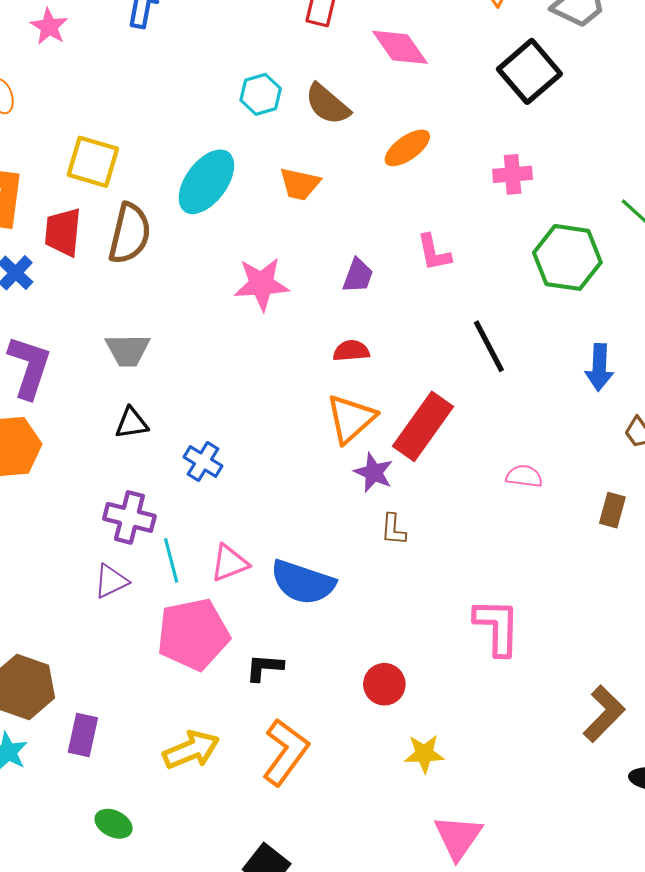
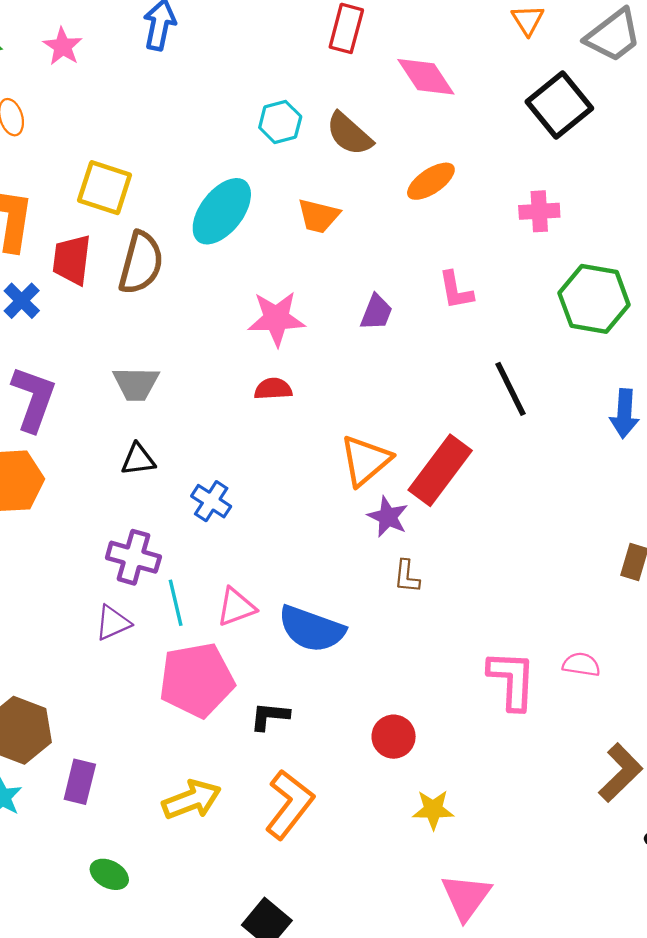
red semicircle: (351, 351) -> (273, 389), moved
pink semicircle: (524, 476) -> (581, 665), moved

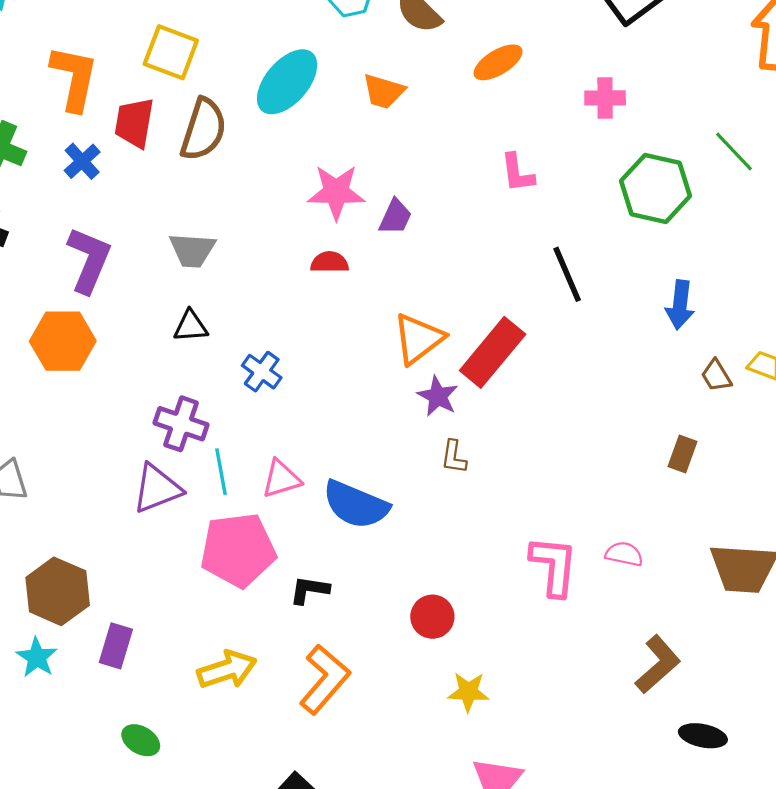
purple trapezoid: (376, 312) -> (395, 217), moved
purple triangle: (113, 623) -> (157, 488), size x1.4

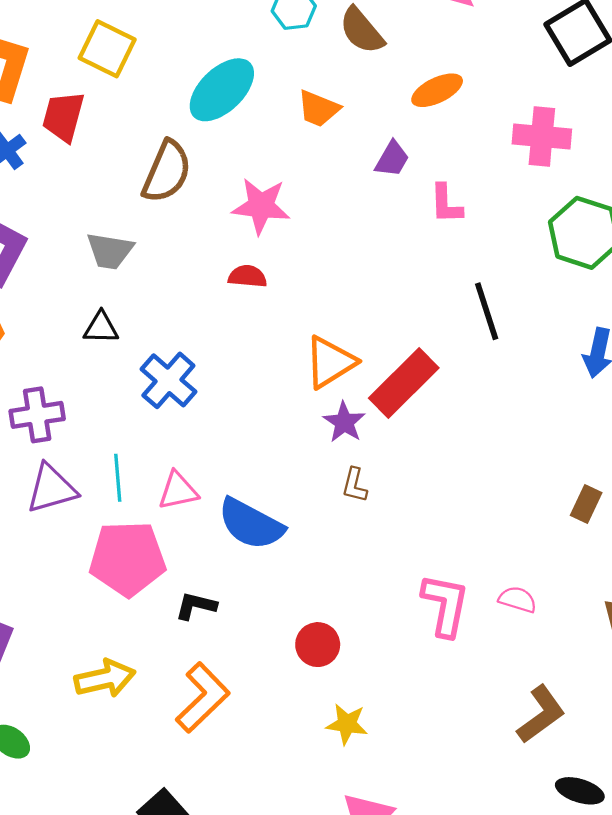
pink cross: (605, 98) -> (542, 137), size x1.4
brown semicircle: (203, 129) -> (167, 172), moved
purple trapezoid: (395, 217) -> (392, 159), moved
blue cross: (262, 372) -> (168, 380), size x1.4
purple cross: (181, 424) -> (37, 415), moved, turned -33

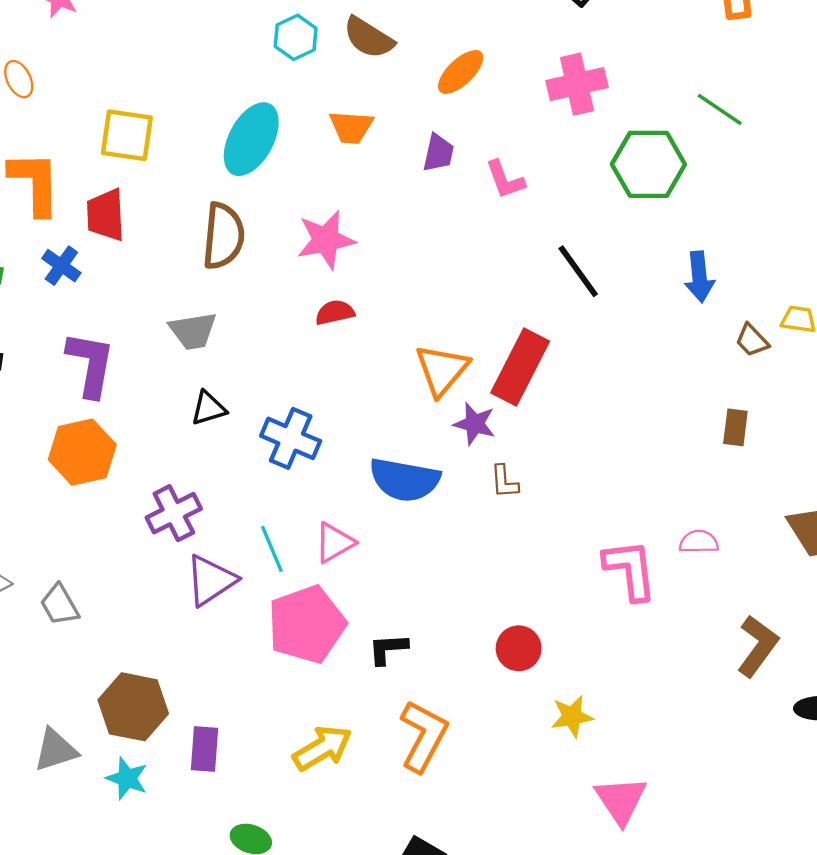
blue semicircle: (251, 524) -> (405, 480), moved

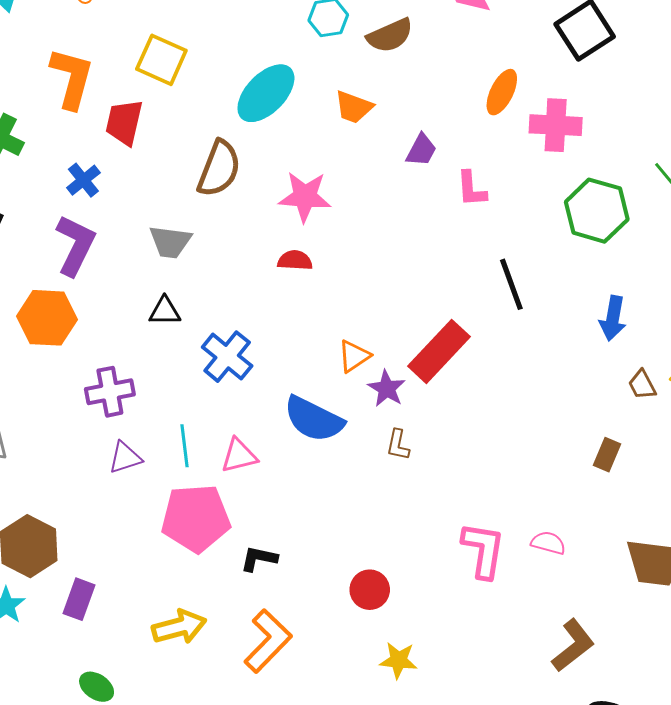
brown semicircle: (369, 38) -> (390, 35), turned -72
orange ellipse: (461, 72) -> (502, 92), moved, turned -36
blue cross: (61, 266) -> (83, 180), moved
orange triangle: (442, 370) -> (354, 356), moved, size x0.7
purple triangle: (211, 580) -> (125, 458), size x0.7

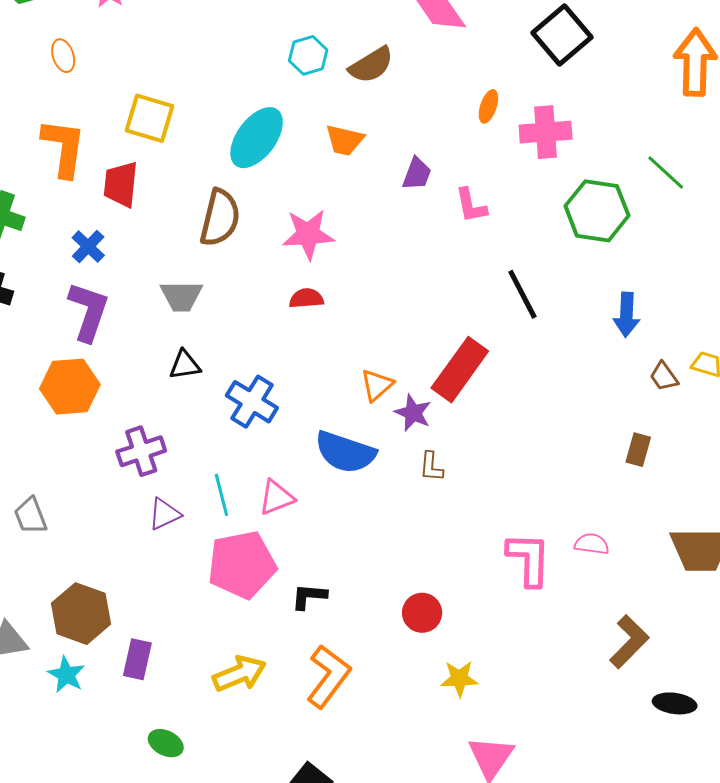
orange ellipse: (502, 92) -> (488, 106), size x0.7

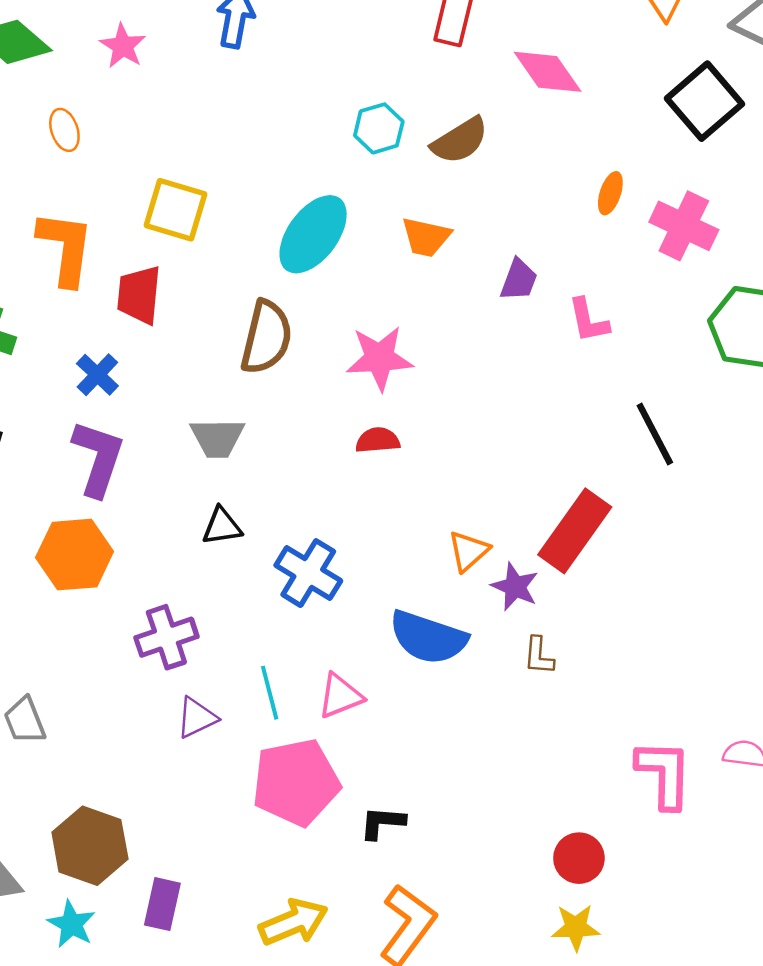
pink cross: (546, 132) -> (684, 226), turned 30
red circle: (422, 613) -> (579, 858), moved

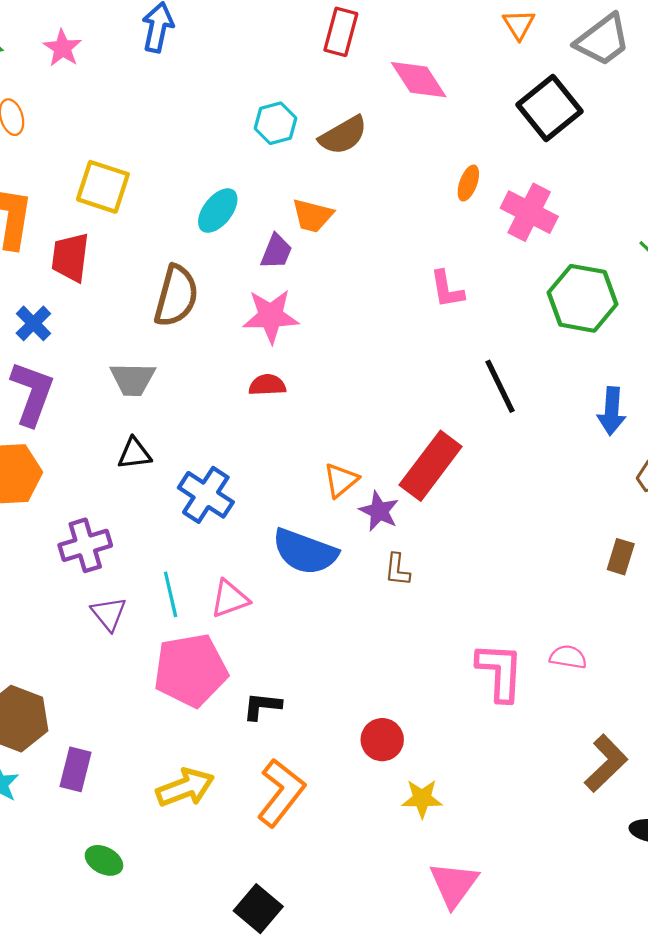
cyan ellipse: (313, 234) -> (218, 211), size x0.7
purple trapezoid: (519, 280) -> (276, 252), moved
purple triangle: (197, 718) -> (109, 614), turned -45
red circle: (579, 858) -> (382, 740), moved

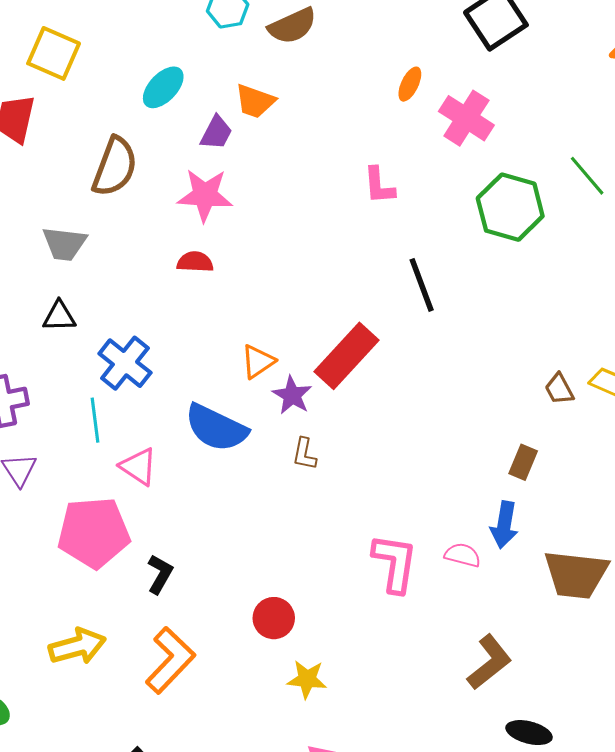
blue arrow: (612, 411) -> (504, 525), moved
cyan line: (171, 594) -> (95, 420), moved
pink triangle: (230, 599) -> (138, 467), turned 48
black L-shape: (262, 706) -> (160, 574), turned 108

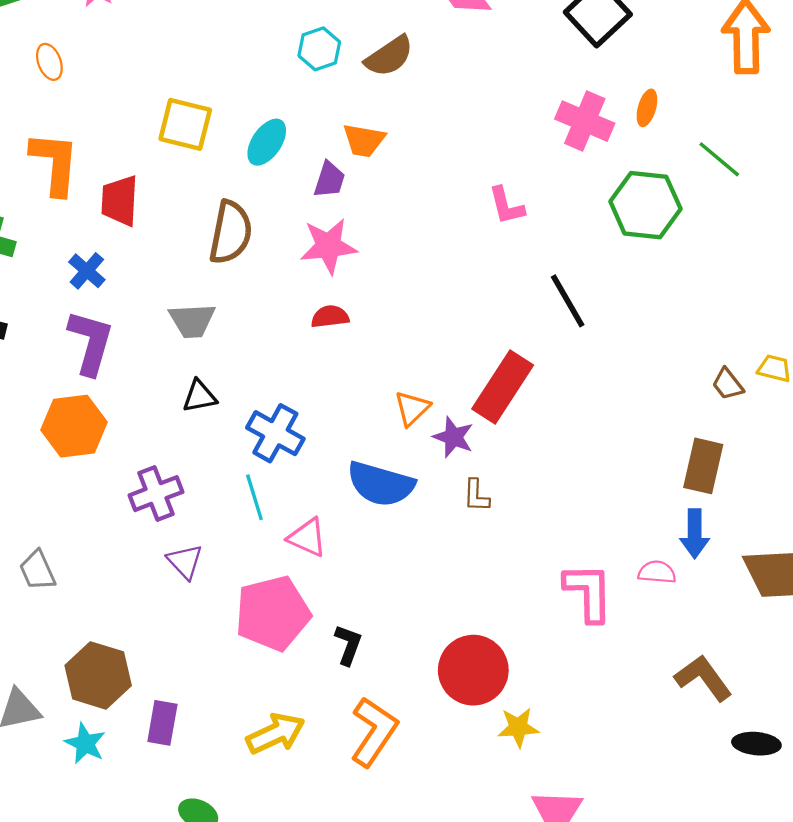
yellow square: (54, 53) -> (185, 124), moved
orange ellipse: (410, 84) -> (647, 108), moved
brown rectangle: (523, 462) -> (703, 466), size x1.5
red circle: (274, 618) -> (473, 670), size x1.6
brown L-shape: (489, 662) -> (703, 678), turned -78

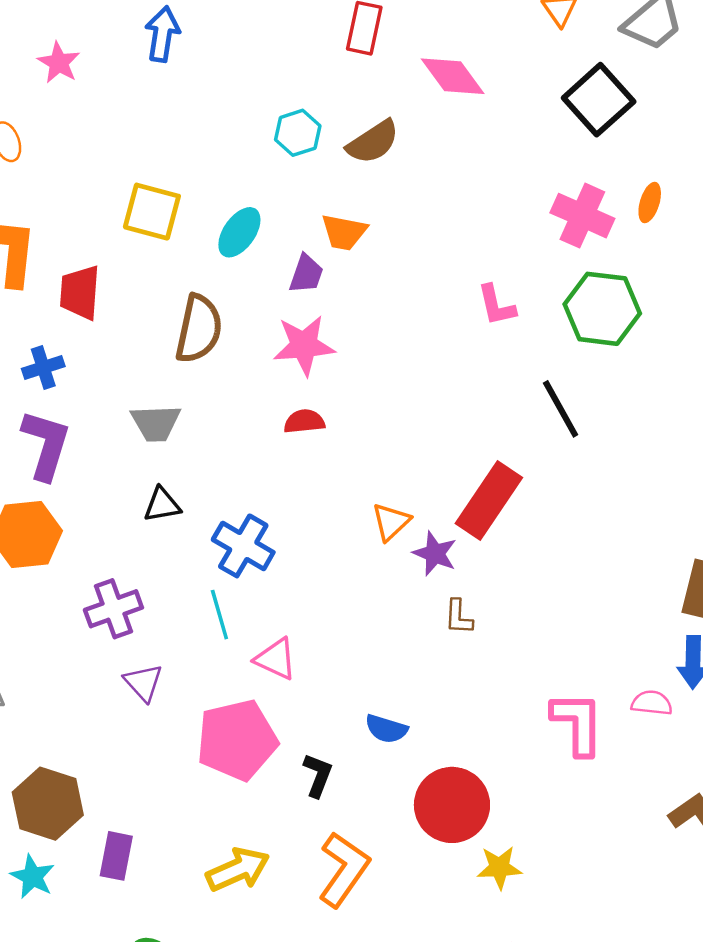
green hexagon: (645, 205) -> (602, 309), moved
blue cross: (87, 271) -> (43, 368), turned 30
blue semicircle: (381, 484) -> (386, 729), moved, size x0.6

